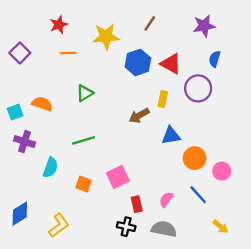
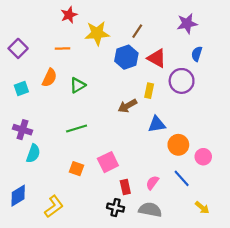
brown line: (150, 23) -> (137, 31), moved
red star: (59, 25) -> (69, 15), moved
orange semicircle: (42, 104) -> (50, 78), moved, turned 96
cyan square: (15, 112) -> (21, 88), moved
cyan semicircle: (51, 168) -> (33, 153), moved

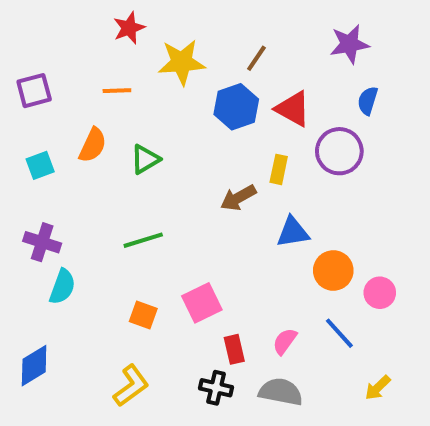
purple square: (18, 48) -> (34, 91), turned 30
yellow L-shape: (54, 206) -> (131, 386), moved
yellow arrow: (202, 208) -> (378, 388), turned 96

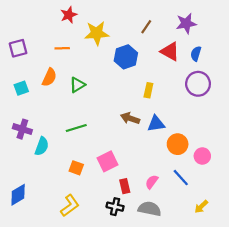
brown line: (256, 58) -> (146, 27), moved
red triangle: (293, 109) -> (170, 51), moved
purple circle: (339, 151) -> (198, 84), moved
brown arrow: (238, 198) -> (130, 118), moved, turned 48
cyan semicircle: (62, 287) -> (42, 146), moved

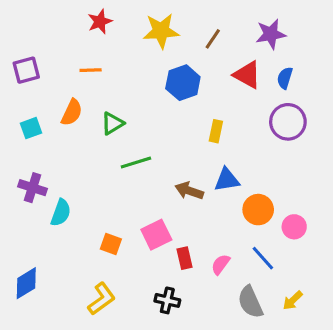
yellow star: (97, 33) -> (161, 31), moved
brown arrow: (130, 118) -> (189, 191), moved
green line: (76, 128) -> (136, 163), moved
red rectangle: (125, 186) -> (185, 258), moved
gray semicircle: (150, 209) -> (250, 302), moved, turned -125

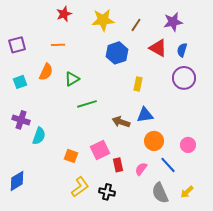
orange circle: (258, 210) -> (154, 141), moved
yellow L-shape: (101, 299) -> (80, 187), moved

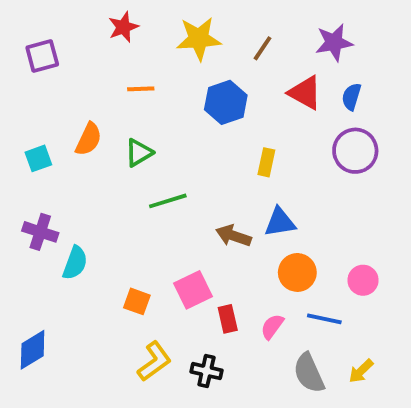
purple square: (17, 45) -> (42, 56), moved
orange line: (58, 45) -> (141, 89), moved
blue line: (168, 165) -> (324, 319), turned -36

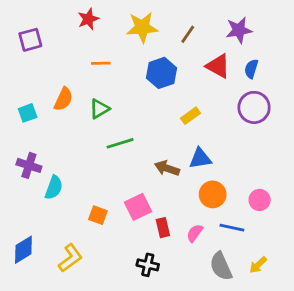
yellow rectangle: (266, 162) -> (191, 116), turned 42
yellow L-shape: (154, 361) -> (70, 258), moved

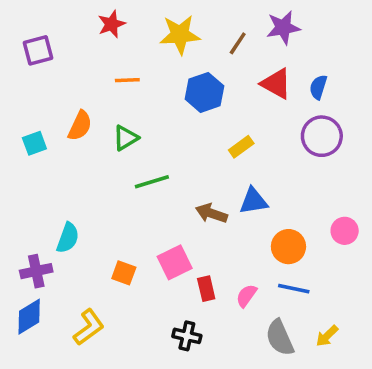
purple star: (239, 30) -> (283, 28), moved
purple cross: (29, 165) -> (36, 271), moved, turned -30
orange circle: (213, 194) -> (288, 247), moved
pink circle: (260, 200) -> (345, 231), moved

